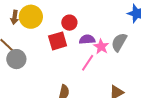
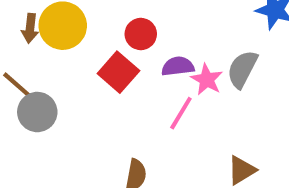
red square: (58, 41) -> (118, 72), turned -30

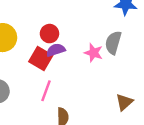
purple semicircle: (178, 66) -> (56, 50), moved
pink line: (181, 113) -> (46, 91), moved

